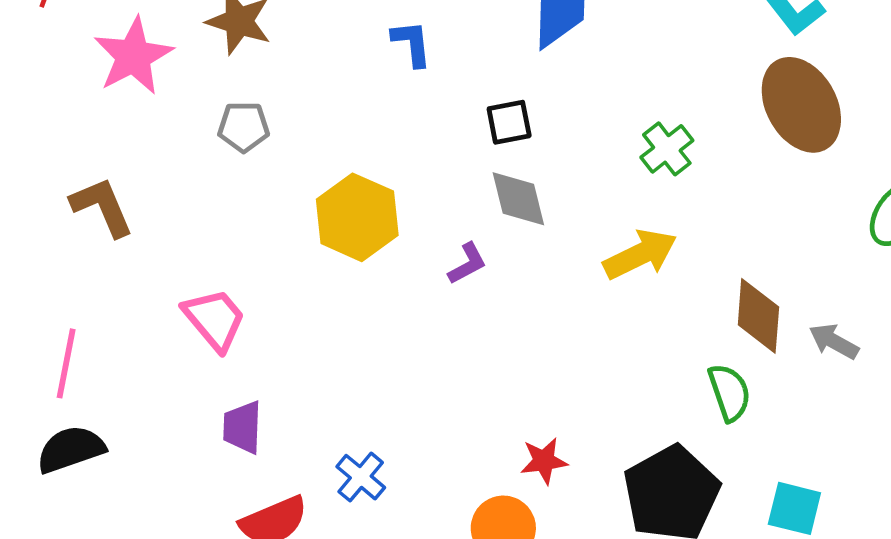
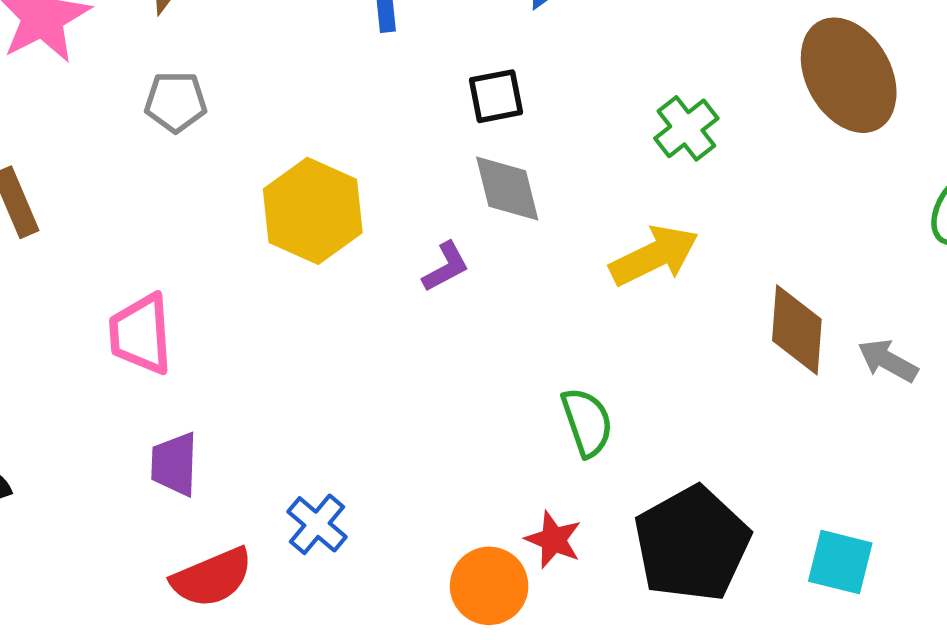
pink trapezoid: (215, 319) -> (141, 334), turned -144
green semicircle: (729, 392) -> (587, 422), moved
red star: (544, 461) -> (553, 540), moved, turned 30

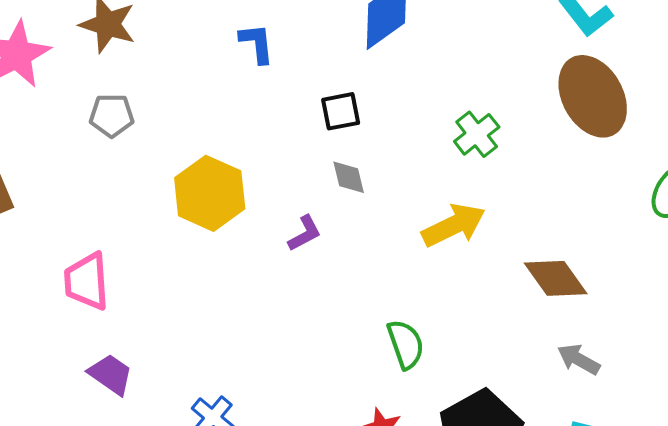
gray diamond: (507, 189) -> (349, 177), size x0.7
brown diamond: (797, 330) -> (556, 278), turned -40
gray arrow: (888, 361) -> (579, 359), moved
purple trapezoid: (174, 464) -> (111, 374), turned 123

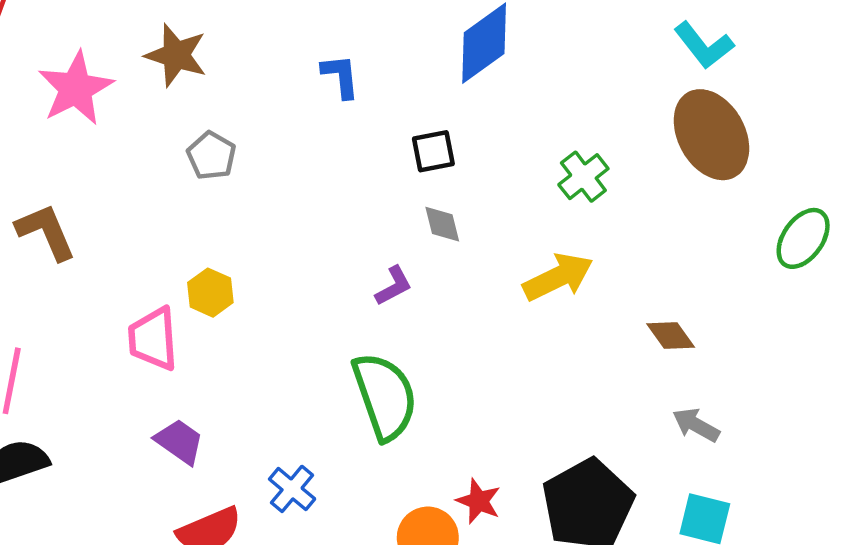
gray pentagon: (112, 115) -> (211, 156), moved, turned 30
yellow hexagon: (210, 193) -> (210, 293), moved, size x0.6
brown diamond: (556, 278) -> (671, 336), size x0.7
green semicircle: (406, 344) -> (385, 396), moved, size x1.6

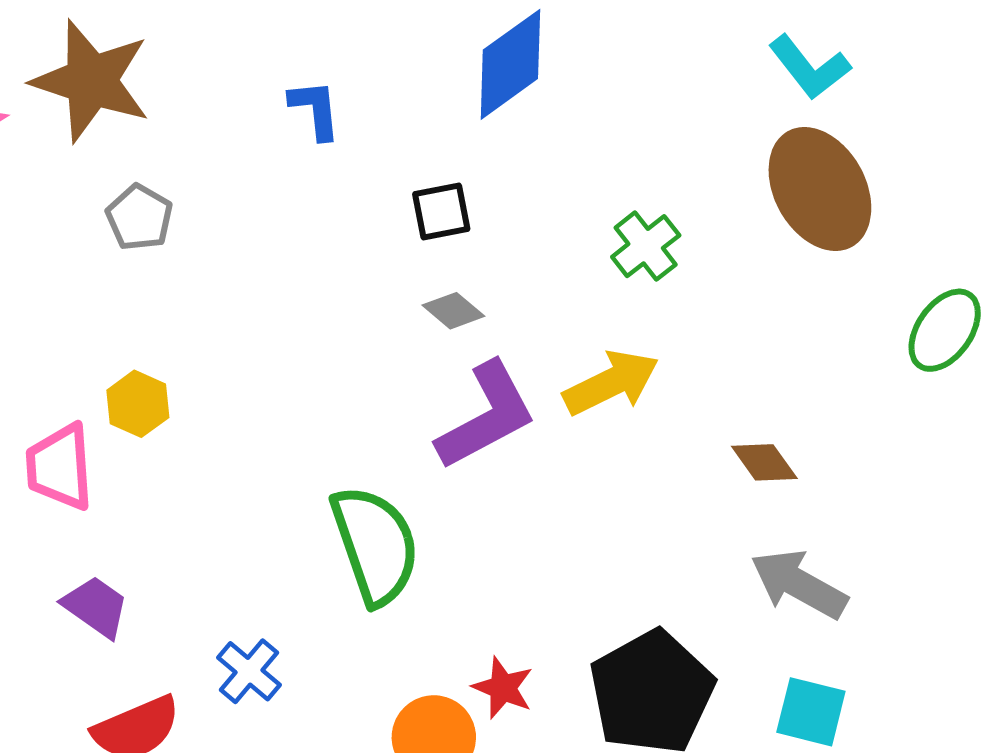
brown star: (176, 55) -> (91, 81), size x1.4
gray diamond: (442, 224) -> (453, 311), turned -36
purple L-shape: (394, 286) -> (486, 416), moved, size x2.0
gray arrow: (696, 425) -> (799, 584), size x1.5

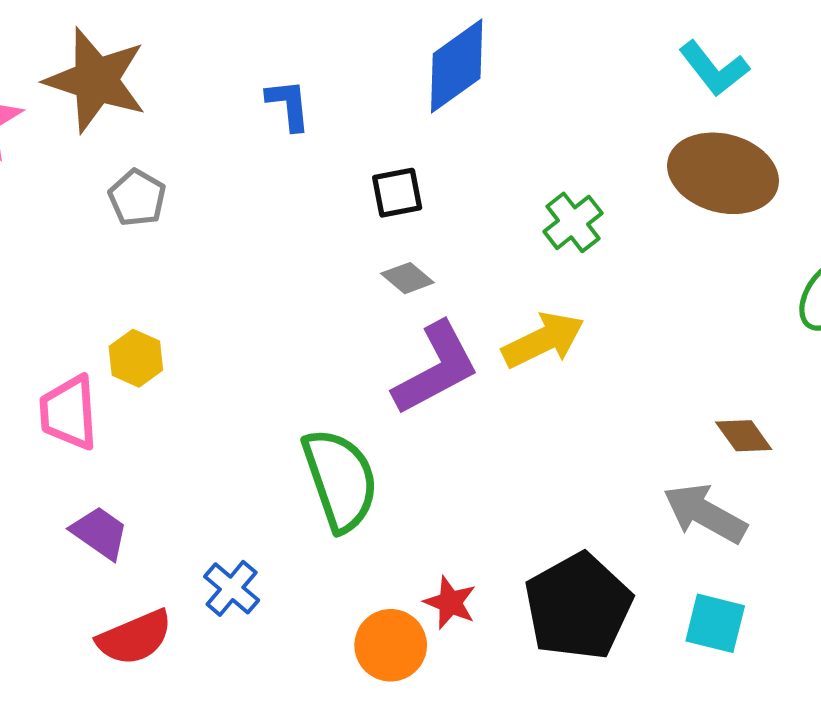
brown ellipse: (820, 189) -> (723, 173), turned -46
brown diamond: (764, 462) -> (744, 436), moved

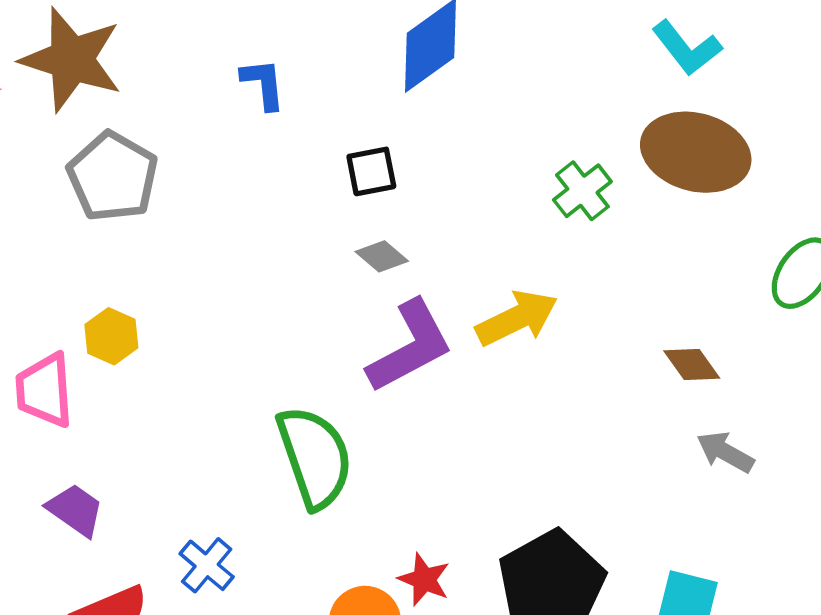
gray pentagon: (137, 198) -> (113, 177), size x1.6
green cross: (573, 222) -> (582, 191), moved
brown diamond: (744, 436) -> (692, 365), moved
gray arrow: (705, 513) -> (725, 452), moved, size x0.7

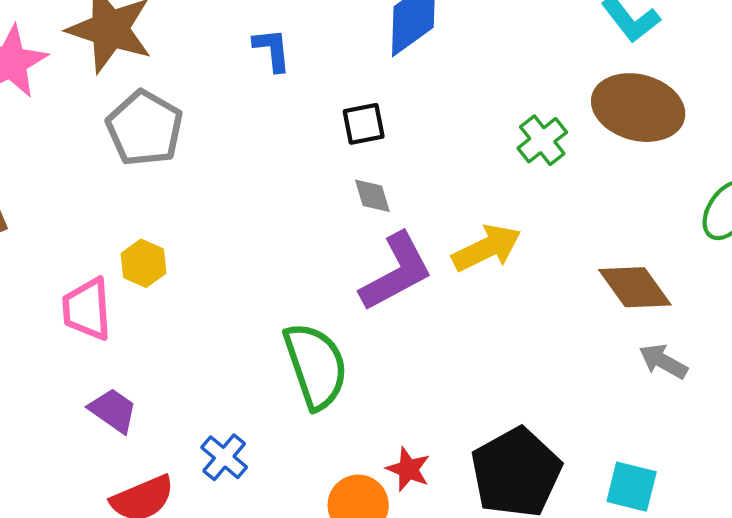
gray diamond: (382, 256) -> (372, 196), turned 33
brown diamond: (692, 365) -> (635, 287), size x1.5

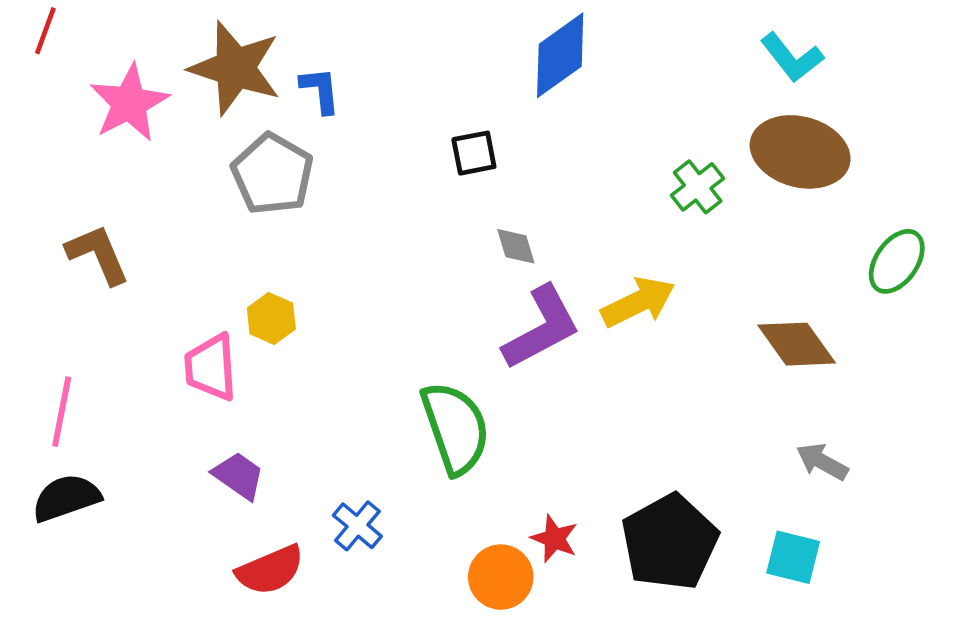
blue L-shape: (272, 50) -> (320, 90), moved
black square: (364, 124) -> (474, 153), moved
gray arrow: (663, 361) -> (822, 462), moved

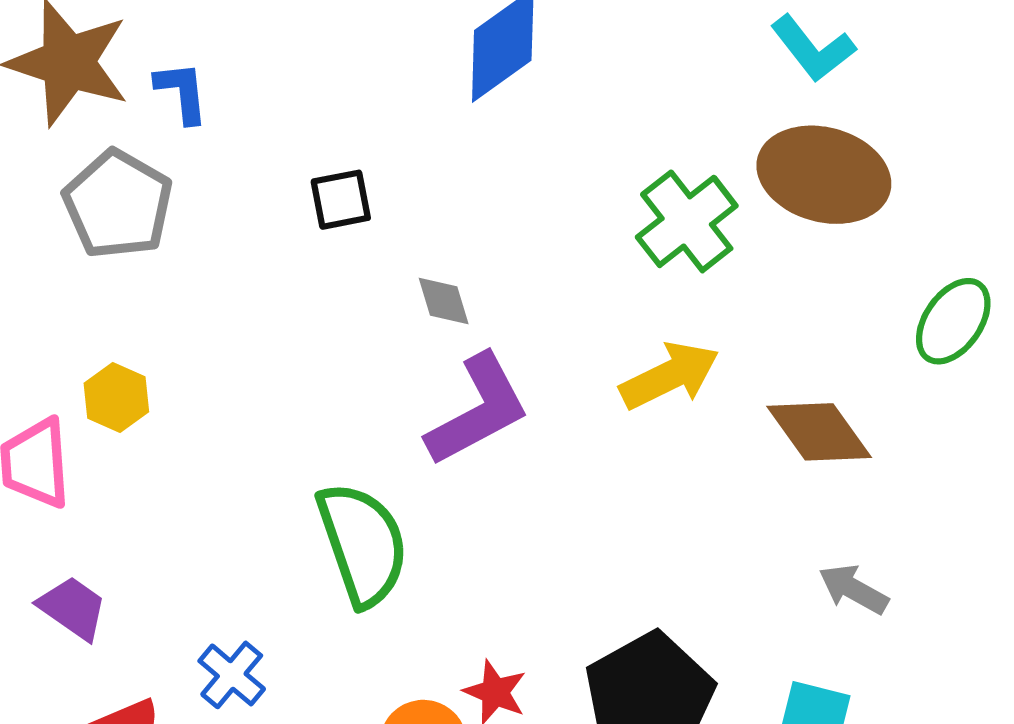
black square: (474, 153) -> (341, 200), moved
green cross: (698, 187) -> (687, 221), size x1.4
yellow arrow: (638, 302) -> (670, 376), moved

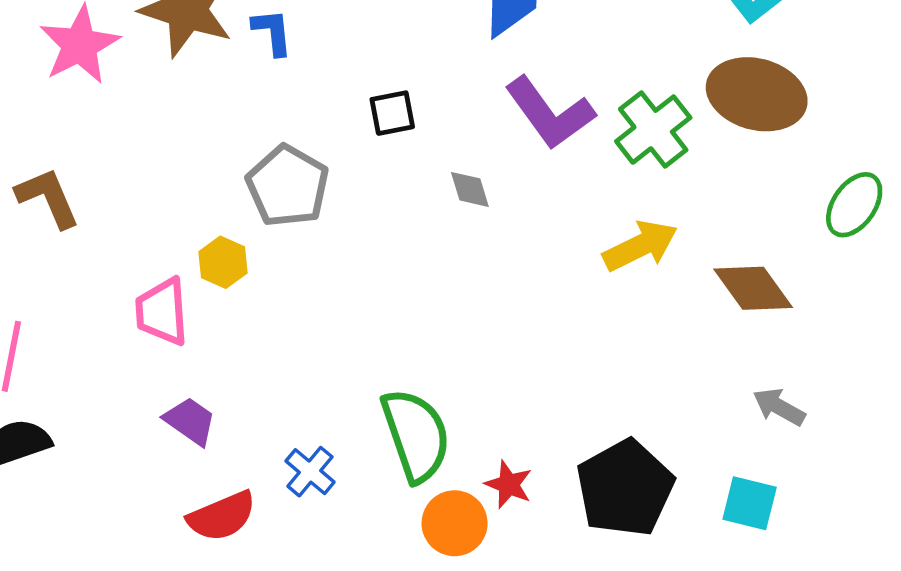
gray pentagon: (118, 204) -> (288, 186), moved
purple L-shape: (478, 410) -> (550, 113), moved, turned 82
green semicircle: (363, 544) -> (416, 435), moved

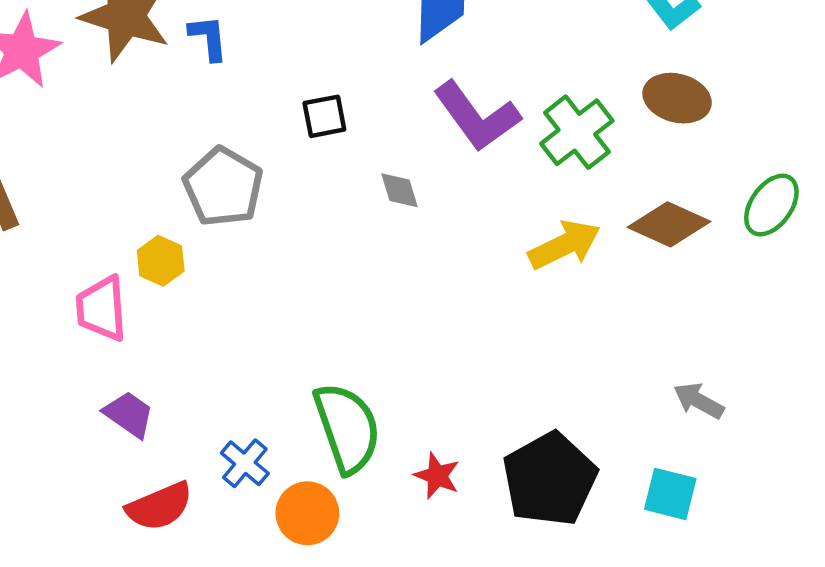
brown ellipse: (757, 94) -> (677, 98), size x0.7
brown diamond: (753, 288) -> (669, 224), moved, turned -30
orange circle: (455, 523) -> (307, 513), moved

